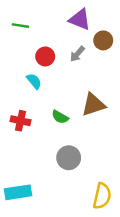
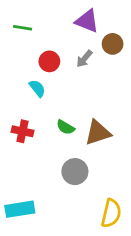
brown triangle: (93, 105) -> (98, 133), moved

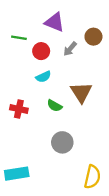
purple triangle: (87, 21) -> (54, 22), moved
green line: (23, 28) -> (19, 38), moved
cyan semicircle: (37, 88) -> (43, 77), moved, turned 104
brown triangle: (98, 133) -> (81, 92), moved, turned -45

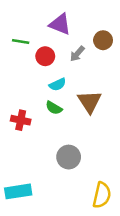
cyan semicircle: (43, 77) -> (58, 84), moved
green semicircle: (54, 106) -> (54, 108), moved

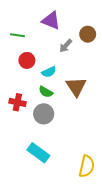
red circle: (45, 56) -> (27, 60), moved
gray circle: (69, 157) -> (44, 114), moved
cyan rectangle: (18, 191) -> (38, 153), moved, turned 45

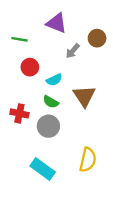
yellow semicircle: (87, 166) -> (88, 160), moved

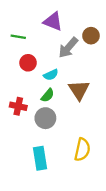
gray arrow: (73, 51) -> (68, 48), size x1.5
green semicircle: (51, 102) -> (48, 95), turned -80
cyan rectangle: (43, 169) -> (40, 158), turned 45

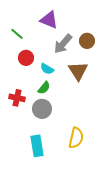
brown circle: (91, 36) -> (87, 41), moved
green line: (18, 37) -> (17, 34), turned 32
cyan semicircle: (51, 75) -> (47, 69), turned 56
brown triangle: (79, 90) -> (78, 71), moved

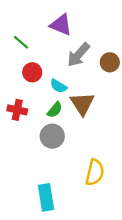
brown circle: (87, 41) -> (110, 62), moved
brown triangle: (78, 71) -> (82, 104), moved
red cross: (17, 98) -> (17, 110), moved
cyan rectangle: (37, 146) -> (46, 197), moved

